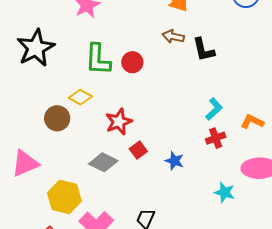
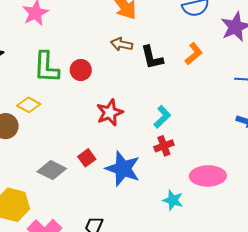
red star: (119, 122) -> (110, 113), moved
orange L-shape: (252, 122) -> (194, 54), moved, turned 115
blue star: (174, 161) -> (123, 169), size x1.8

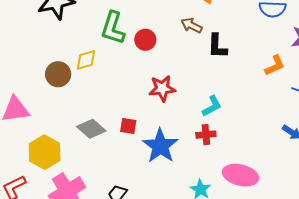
orange L-shape: (194, 54) -> (275, 65), moved
yellow diamond: (29, 105) -> (86, 60), turned -60
red square: (87, 158) -> (128, 126), turned 30

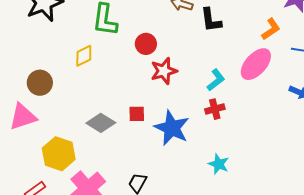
red circle: (145, 40) -> (146, 44), moved
brown circle: (58, 74) -> (40, 83), moved
pink ellipse: (240, 175) -> (256, 64), moved, turned -52

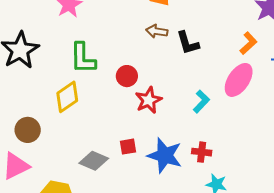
yellow diamond: (84, 56) -> (67, 97), size x1.4
red cross: (215, 109) -> (202, 152), moved, turned 30

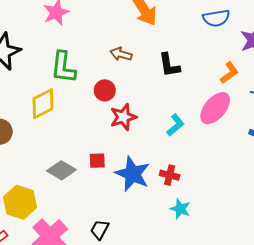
brown arrow: (157, 31) -> (121, 54), moved

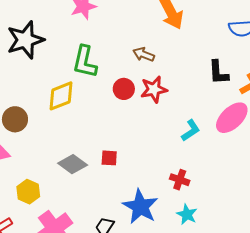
black L-shape: (169, 65) -> (218, 72), moved
red star: (123, 117) -> (154, 89), moved
blue star: (133, 174) -> (140, 207), moved
yellow hexagon: (20, 202) -> (28, 192), size x0.7

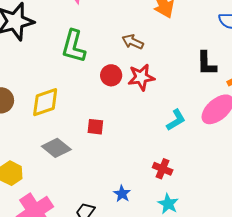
yellow diamond: (61, 96) -> (45, 102), moved
red square: (109, 158) -> (95, 127), moved
blue star: (140, 207) -> (122, 194), size x0.5

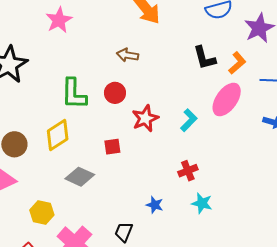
green L-shape: (74, 46) -> (74, 94), moved
red star: (141, 77) -> (145, 118), moved
red cross: (163, 169) -> (188, 171), turned -30

